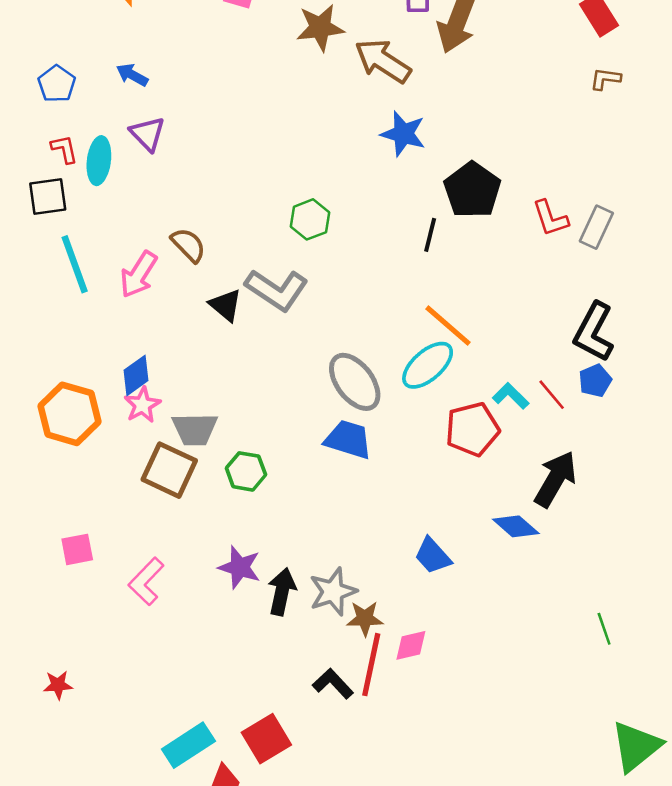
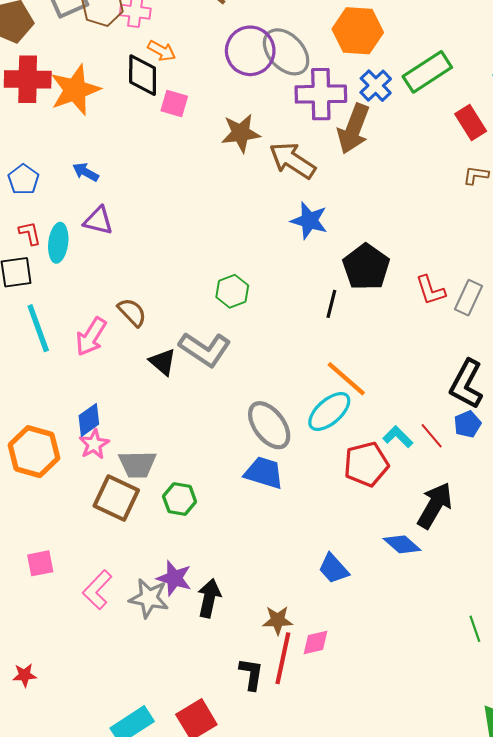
purple triangle: (148, 134) -> (98, 221), turned -32
gray star: (333, 592) -> (149, 598), moved, turned 30
black L-shape: (333, 684) -> (251, 674), turned 52

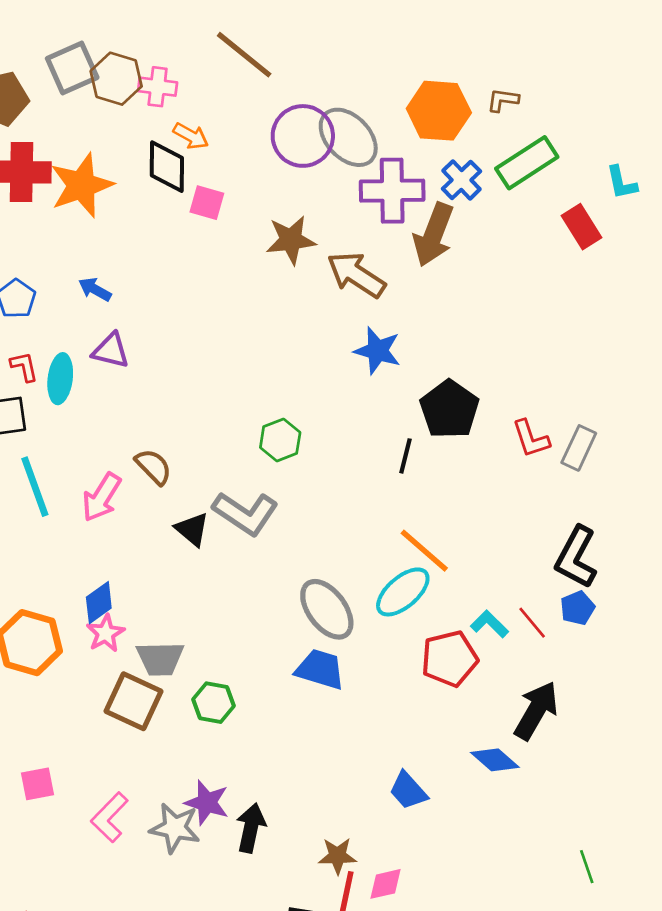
brown L-shape: (476, 175) -> (503, 100), moved

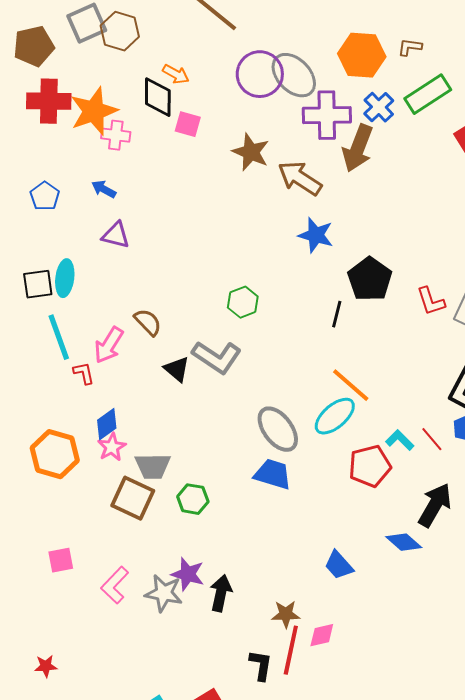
pink cross: (158, 87) -> (116, 135), moved
brown star: (291, 240) -> (251, 152), turned 30
red L-shape: (24, 367) -> (84, 373), moved
cyan ellipse: (60, 379) -> (65, 278), moved

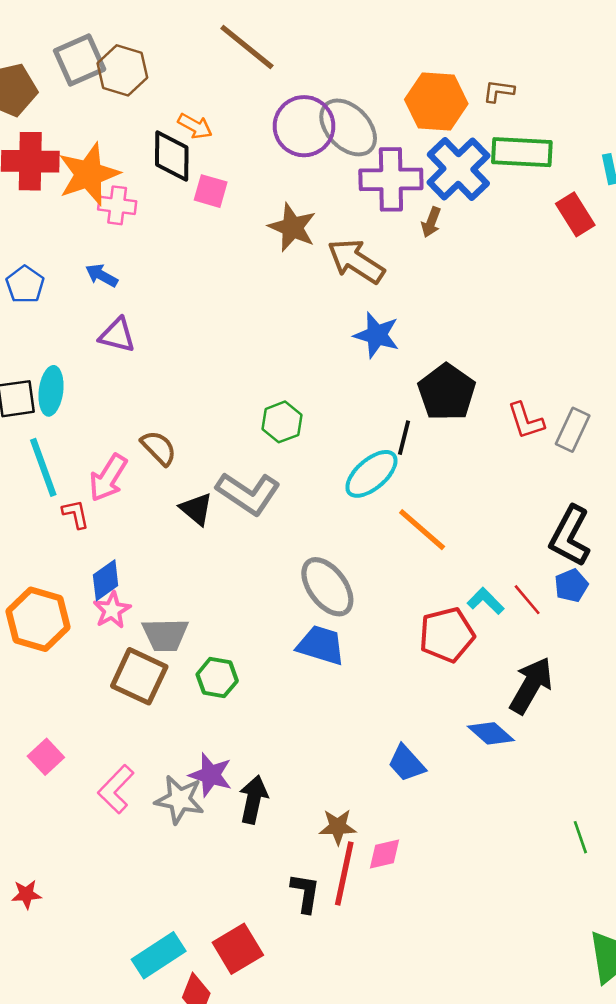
green rectangle: (428, 94) -> (522, 152), turned 36
blue cross: (379, 107) -> (458, 169), size x1.6
brown arrow: (358, 148) -> (431, 222), size x0.5
cyan ellipse: (335, 416) -> (371, 474), moved
pink square: (61, 560) -> (46, 757), turned -32

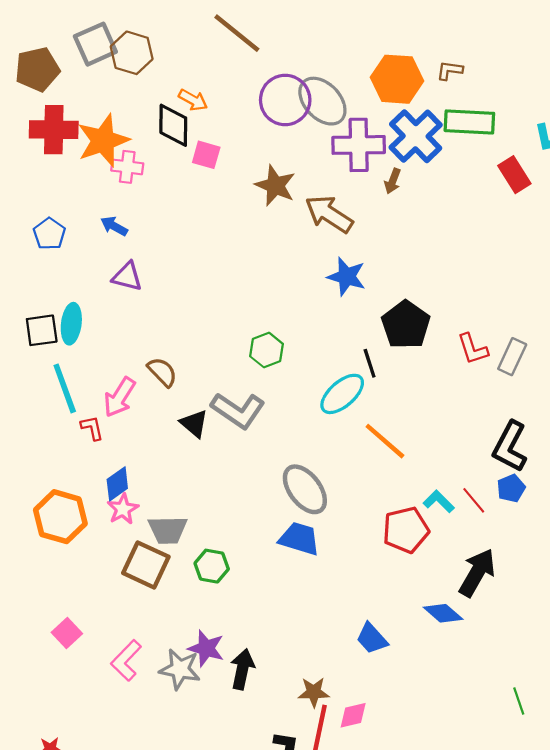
black line: (404, 438) -> (370, 363), turned -32

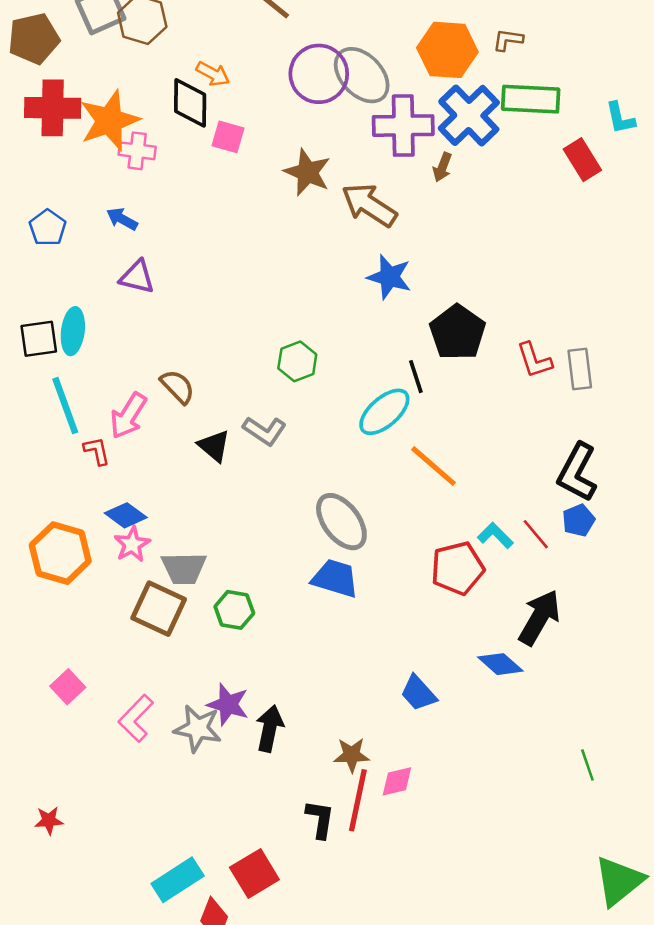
gray rectangle: (512, 357) -> (580, 369), turned -32
gray L-shape: (238, 410) -> (265, 431), size x0.7
blue diamond: (117, 484) -> (126, 515), turned 72

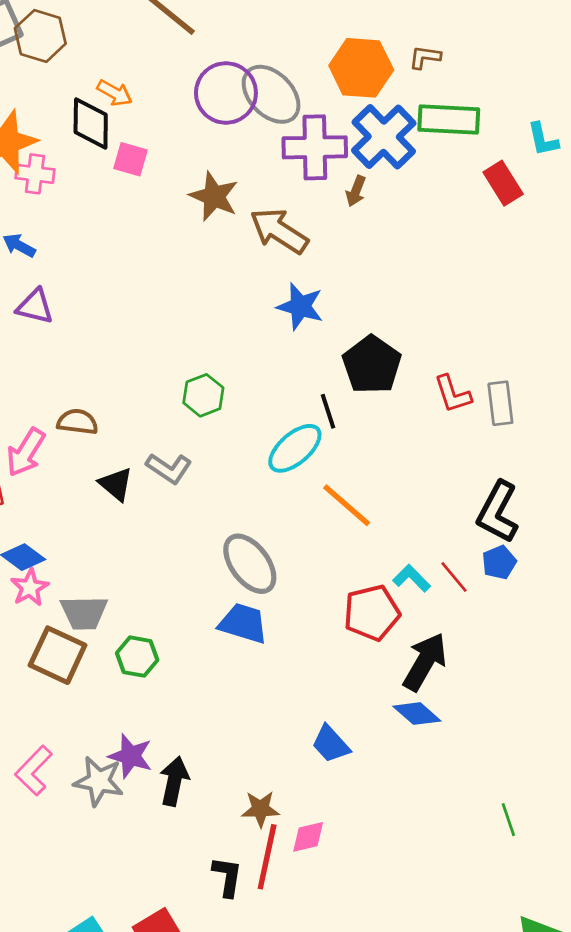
brown semicircle: (178, 387) -> (77, 422), turned -39
black arrow: (539, 617) -> (425, 662), moved

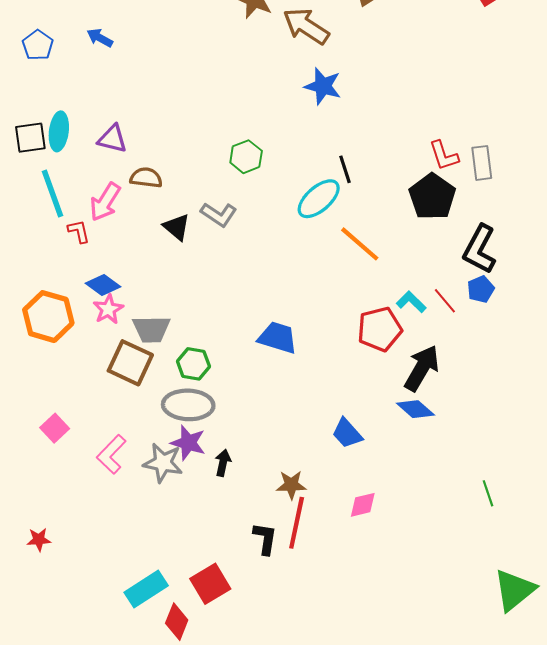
purple triangle: (35, 306) -> (112, 139), moved
black pentagon: (372, 365) -> (432, 197), moved
gray ellipse: (250, 564) -> (188, 405), moved, turned -51
black arrow: (174, 781) -> (223, 463), size x0.7
pink diamond: (308, 837) -> (363, 505), moved

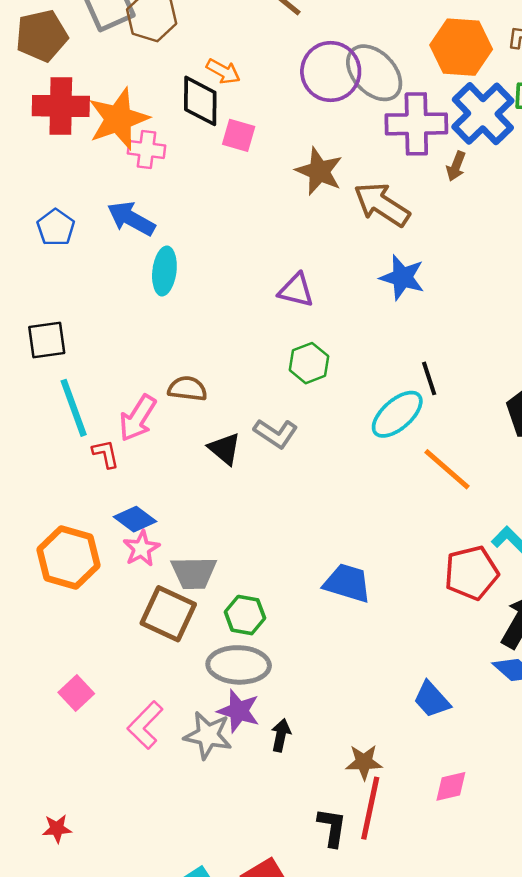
blue arrow: (100, 38) -> (131, 219), size x1.5
cyan ellipse: (59, 131) -> (164, 271), moved
purple triangle: (112, 139) -> (296, 290), moved

